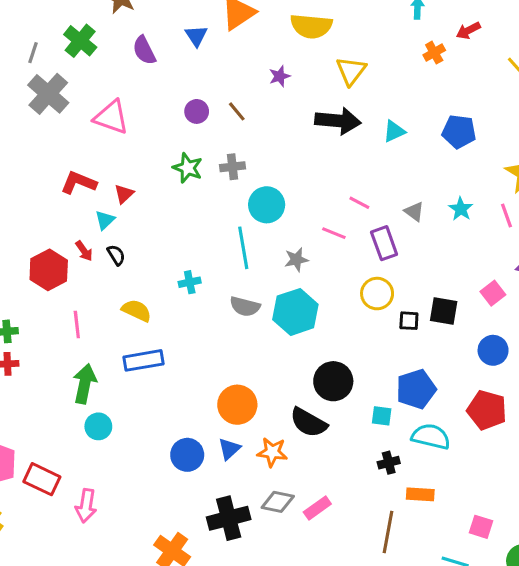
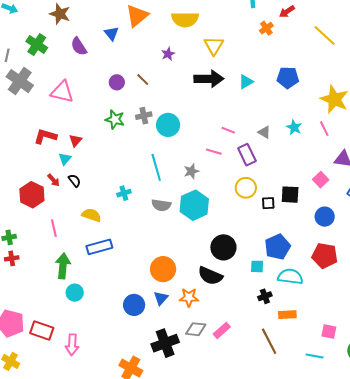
cyan circle: (267, 205) -> (168, 125), moved
brown line: (388, 532) -> (269, 341), turned -32

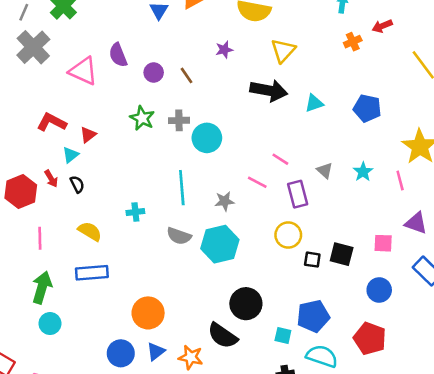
purple semicircle: (79, 46) -> (118, 55), moved
pink square: (321, 180) -> (383, 243), turned 35
orange circle: (163, 269) -> (148, 313), moved

